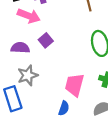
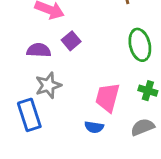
blue semicircle: (64, 108) -> (94, 127), turned 80

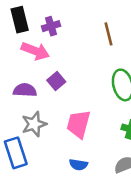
pink trapezoid: (108, 97) -> (78, 124), moved

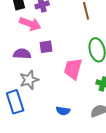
purple square: (56, 81) -> (46, 47), turned 32
pink trapezoid: (78, 124) -> (73, 69), moved

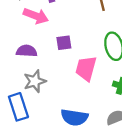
purple square: (46, 47) -> (64, 43), moved
blue semicircle: (63, 111) -> (74, 117), size x1.6

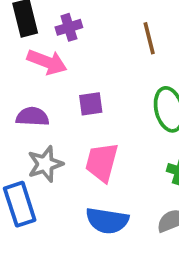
pink trapezoid: (86, 68) -> (102, 162), moved

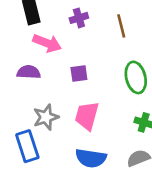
purple cross: (69, 27) -> (79, 18), moved
purple semicircle: (32, 117) -> (29, 72), moved

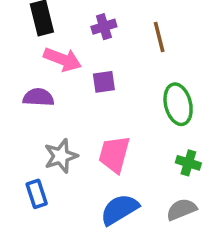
purple square: (79, 73) -> (104, 82), moved
blue rectangle: (27, 146) -> (37, 194), size x0.7
blue semicircle: (91, 158) -> (119, 209), turned 140

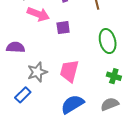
purple semicircle: (38, 97) -> (16, 47), moved
blue rectangle: (37, 194) -> (23, 95), turned 63

